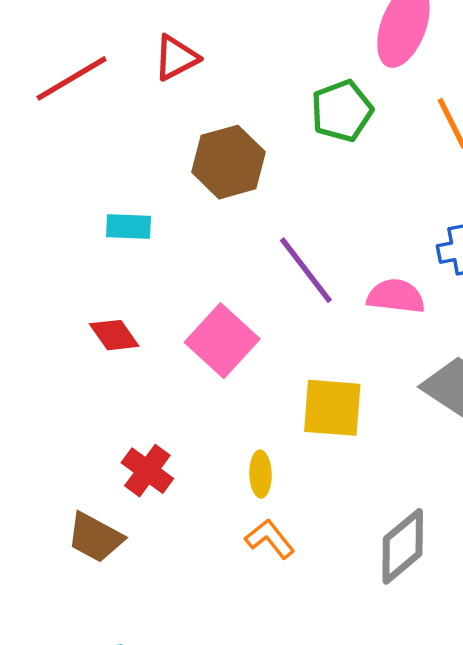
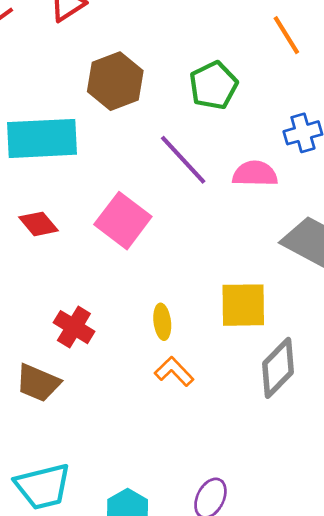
green pentagon: (342, 111) -> (213, 85), moved
cyan rectangle: (128, 227) -> (42, 138), size x2.0
yellow square: (332, 408) -> (243, 305), moved

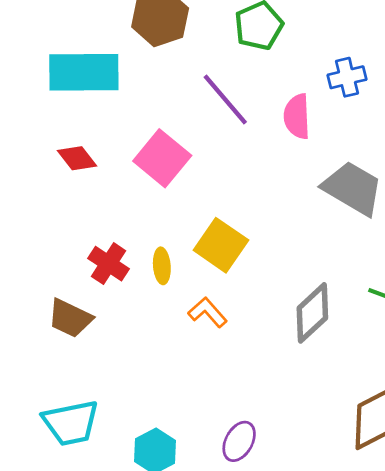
pink semicircle: (255, 174) -> (297, 116), turned -96
yellow square: (243, 305) -> (221, 245), moved, turned 33
yellow ellipse: (162, 322) -> (162, 266), moved

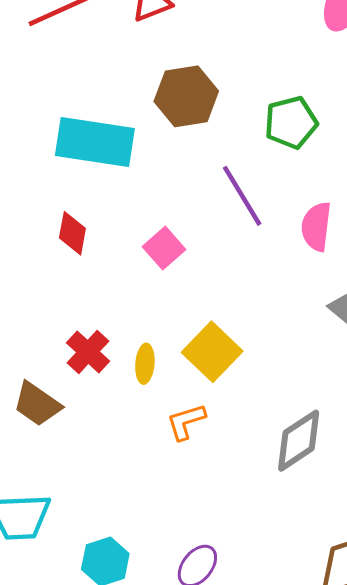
red diamond: (77, 158) -> (72, 233), turned 39
pink square: (162, 158) -> (164, 248), size x0.7
orange L-shape: (208, 312) -> (186, 422), turned -75

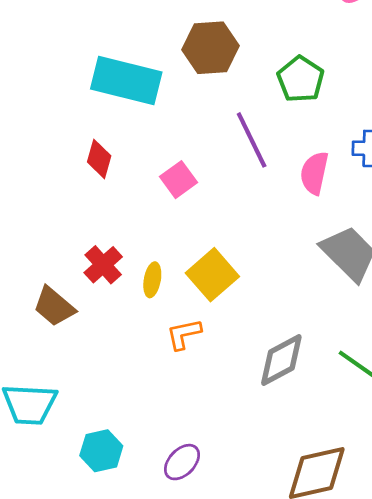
green pentagon: (291, 122) -> (301, 79), turned -30

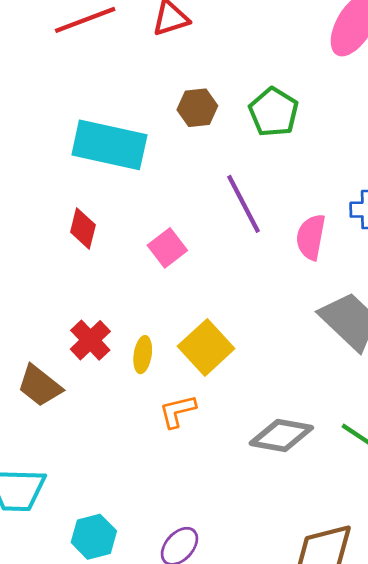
brown hexagon: (211, 48) -> (197, 108), size x0.7
green pentagon: (301, 79) -> (274, 112), moved
gray diamond: (281, 360) -> (281, 436), turned 40

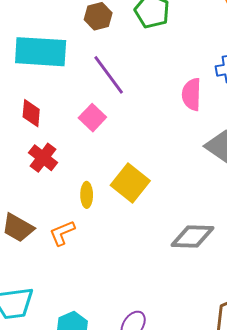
purple line: (243, 204) -> (109, 75), moved
red cross: (90, 340) -> (43, 158), moved
orange L-shape: (178, 411) -> (62, 233), moved

